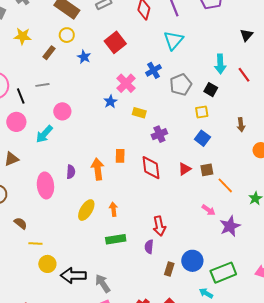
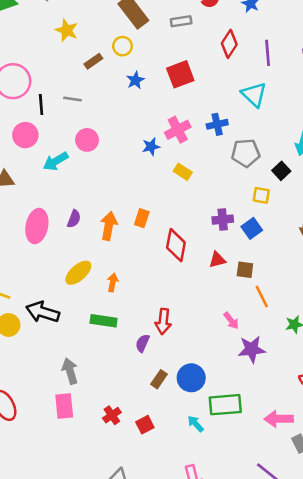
cyan triangle: (174, 40) -> (254, 94), turned -45
purple cross: (159, 134) -> (223, 220), moved
black arrow: (73, 275) -> (43, 312), moved

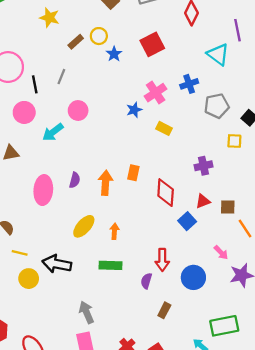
yellow circle: (122, 46) -> (99, 36), moved
purple line: (268, 53) -> (238, 30), moved
gray line: (73, 99) -> (61, 77), turned -70
blue square: (252, 228) -> (187, 221), moved
blue circle: (191, 378) -> (193, 277), moved

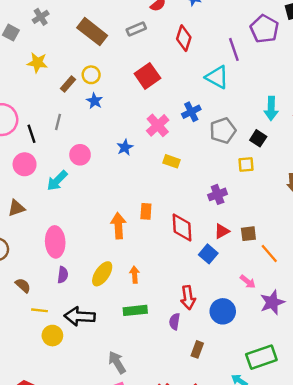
blue star: (114, 54) -> (95, 101), moved
blue star: (134, 110) -> (125, 147), moved
purple semicircle: (75, 180) -> (63, 275), moved

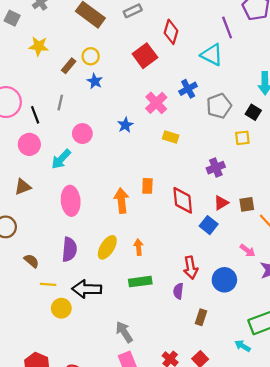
red diamond: (184, 38) -> (171, 32), moved
pink ellipse: (55, 242) -> (71, 201), moved
purple semicircle: (63, 275) -> (69, 249), size x1.5

